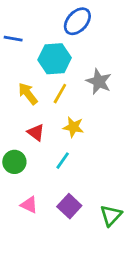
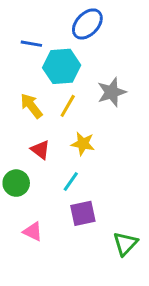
blue line: (13, 39) -> (31, 44), moved
gray star: (99, 82) -> (112, 92), turned 30
purple square: (69, 206) -> (83, 213), moved, turned 35

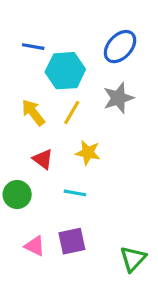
blue ellipse: (87, 24) -> (120, 47), moved
cyan line: (71, 182) -> (75, 193), turned 65
purple square: (83, 213) -> (72, 241), moved

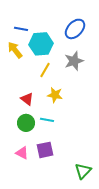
yellow arrow: (33, 112) -> (15, 50), moved
green circle: (17, 195) -> (26, 123), moved
green triangle: (133, 259) -> (83, 171), moved

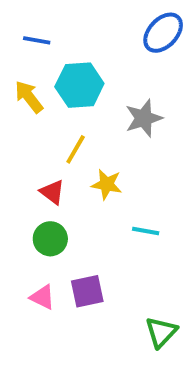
blue line: (21, 29) -> (37, 40), moved
blue ellipse: (75, 29) -> (163, 33), moved
yellow line: (45, 70) -> (76, 149), moved
cyan line: (47, 120) -> (146, 231), moved

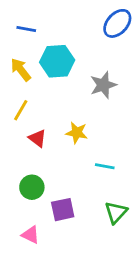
yellow line: (76, 149) -> (21, 110), moved
green circle: (50, 239) -> (32, 187), moved
pink triangle: (43, 297) -> (30, 235), moved
green triangle: (161, 332) -> (116, 212), moved

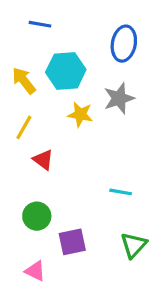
blue ellipse: (117, 23) -> (124, 44), moved, turned -32
blue line: (26, 29) -> (40, 24), moved
yellow star: (77, 133) -> (80, 114), moved

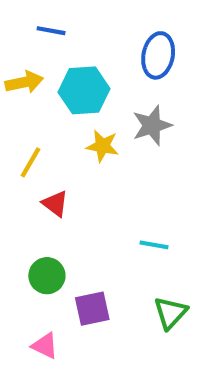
yellow arrow: (24, 81) -> (24, 82), moved, turned 116

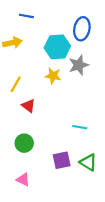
cyan hexagon: (84, 90) -> (57, 47), moved
purple square: (92, 309) -> (62, 160), moved
green triangle: (170, 313) -> (88, 162), turned -42

